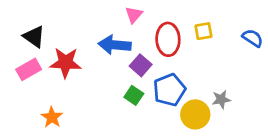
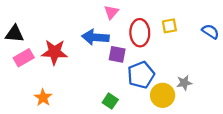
black triangle: (34, 37) -> (15, 34), moved, turned -30
purple square: (141, 65) -> (117, 54), turned -30
green square: (134, 95) -> (110, 101), moved

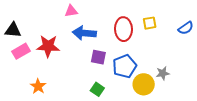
pink triangle: (111, 12) -> (71, 11), moved, turned 40
blue semicircle: (210, 32) -> (186, 28), turned 112
purple square: (117, 54) -> (98, 57), moved

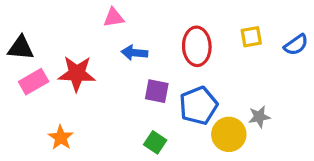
yellow square: (150, 23) -> (251, 37), moved
blue arrow: (84, 33) -> (134, 53), size x0.7

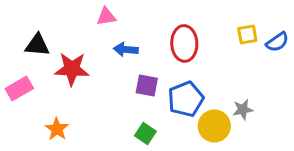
yellow square: (251, 37) -> (247, 34), moved
black triangle: (21, 48) -> (37, 45), moved
pink rectangle: (34, 82) -> (19, 88), moved

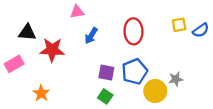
blue arrow: (126, 49) -> (91, 36), turned -63
purple square: (147, 85) -> (106, 73), moved

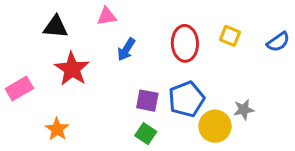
yellow square: (179, 25) -> (230, 36), moved, turned 32
black triangle: (27, 32) -> (56, 27), moved
red star: (52, 50) -> (72, 69), turned 30

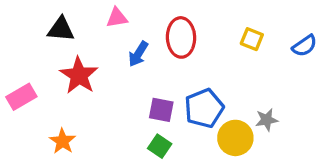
red ellipse: (185, 43) -> (181, 37), moved

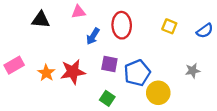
red star: (79, 75) -> (73, 72), moved, turned 30
purple square: (161, 110) -> (109, 64), moved
gray star: (267, 120) -> (193, 71), moved
orange star: (62, 141) -> (46, 73), moved

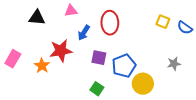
yellow square: (169, 26) -> (163, 22), moved
blue semicircle: (205, 31) -> (185, 28), turned 70
pink rectangle: (14, 65) -> (13, 59), turned -30
red star: (73, 72) -> (61, 51), moved

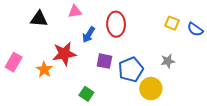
gray star: (174, 64) -> (168, 61), moved
green square: (97, 89) -> (86, 94), moved

